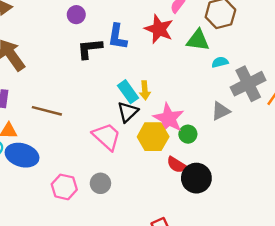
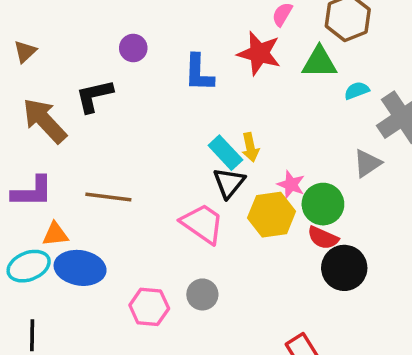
black L-shape: (90, 49) -> (94, 96), moved
pink star: (169, 118) -> (291, 185), size x0.6
green circle: (188, 134) -> (323, 204), size x1.5
red semicircle: (177, 165) -> (323, 238), moved

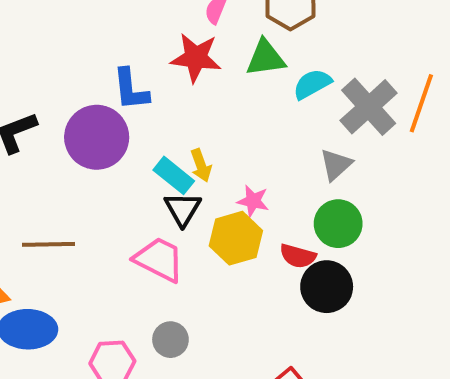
purple circle: (133, 48) -> (97, 137), moved, size x2.0
cyan semicircle: (357, 91) -> (312, 84), size x1.4
green circle: (323, 204) -> (338, 224), moved

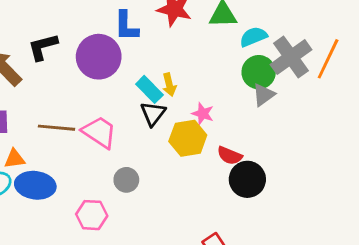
green circle: (338, 224) -> (259, 72), moved
pink trapezoid: (159, 259) -> (99, 132), moved
gray circle: (170, 340) -> (126, 180), moved

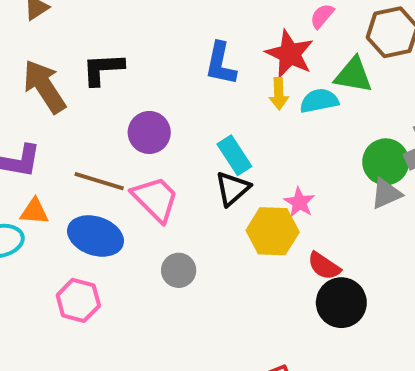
cyan semicircle: (253, 37) -> (319, 101), moved
purple circle: (99, 57) -> (149, 132), moved, size x0.7
yellow arrow: (169, 85) -> (279, 94), moved
blue ellipse: (35, 185) -> (95, 236), moved
pink hexagon: (92, 215) -> (78, 300), moved

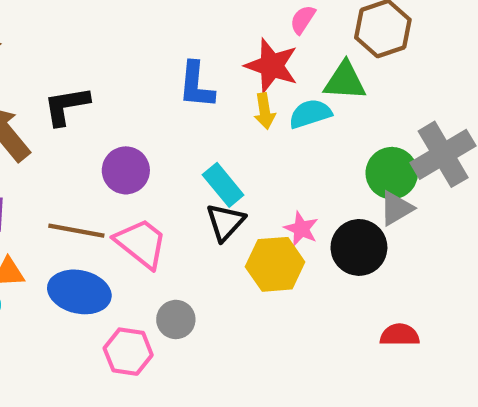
red semicircle: (324, 266) -> (400, 335), moved, turned 152
pink hexagon: (78, 300) -> (128, 352), moved
black circle: (341, 303) -> (359, 247), moved

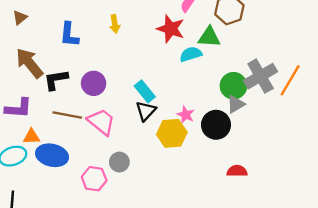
blue L-shape: (196, 85) -> (69, 35), moved
black L-shape: (66, 106) -> (56, 80), moved
yellow arrow: (265, 111) -> (115, 24), moved
blue ellipse: (79, 292) -> (52, 155), moved

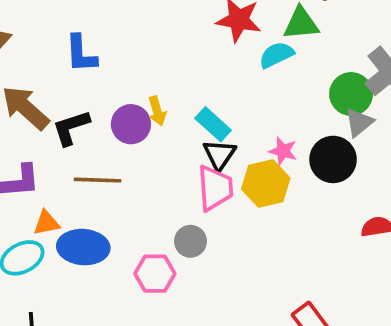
yellow arrow: (115, 24) -> (157, 111), moved
pink trapezoid: (101, 122) -> (215, 188), moved, turned 56

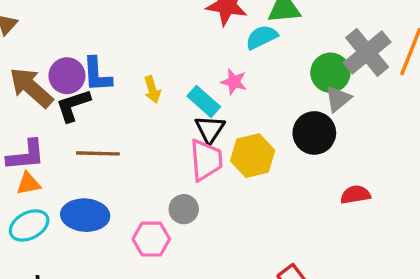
blue L-shape: (81, 54) -> (97, 75), moved
purple circle: (131, 124) -> (67, 76), moved
pink star: (283, 151) -> (234, 82), moved
orange triangle: (46, 223) -> (28, 184), moved

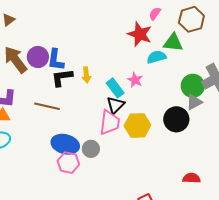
black L-shape: (73, 105) -> (62, 78), moved
red semicircle: (355, 195) -> (191, 178), moved
blue ellipse: (85, 215) -> (65, 144), moved

